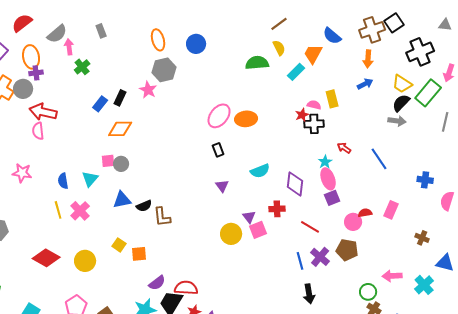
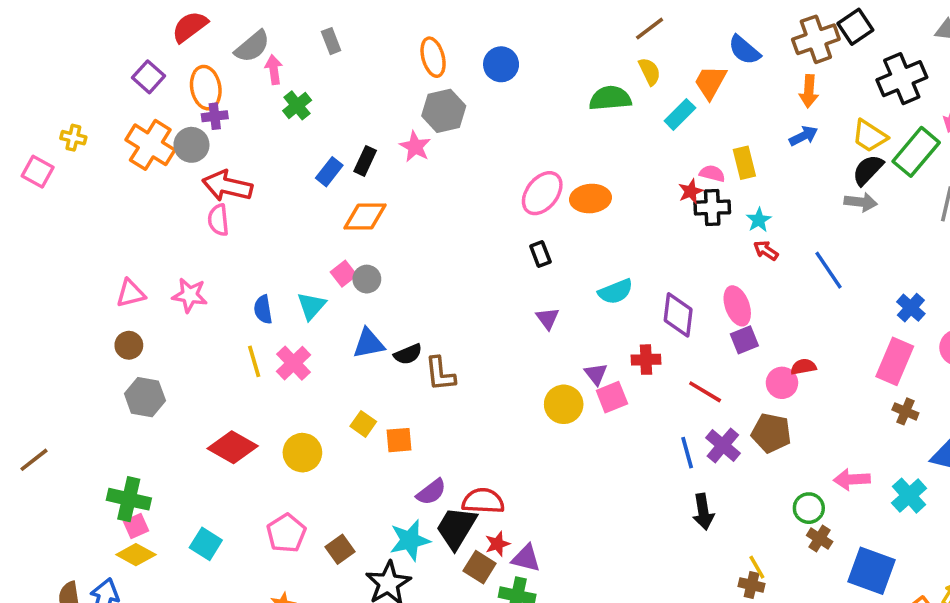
pink square: (108, 161) -> (344, 274), turned -32
cyan star: (325, 162) -> (759, 220), moved
blue cross: (425, 180) -> (911, 308), turned 35
pink rectangle: (391, 210) -> (895, 361), moved, size x1.4

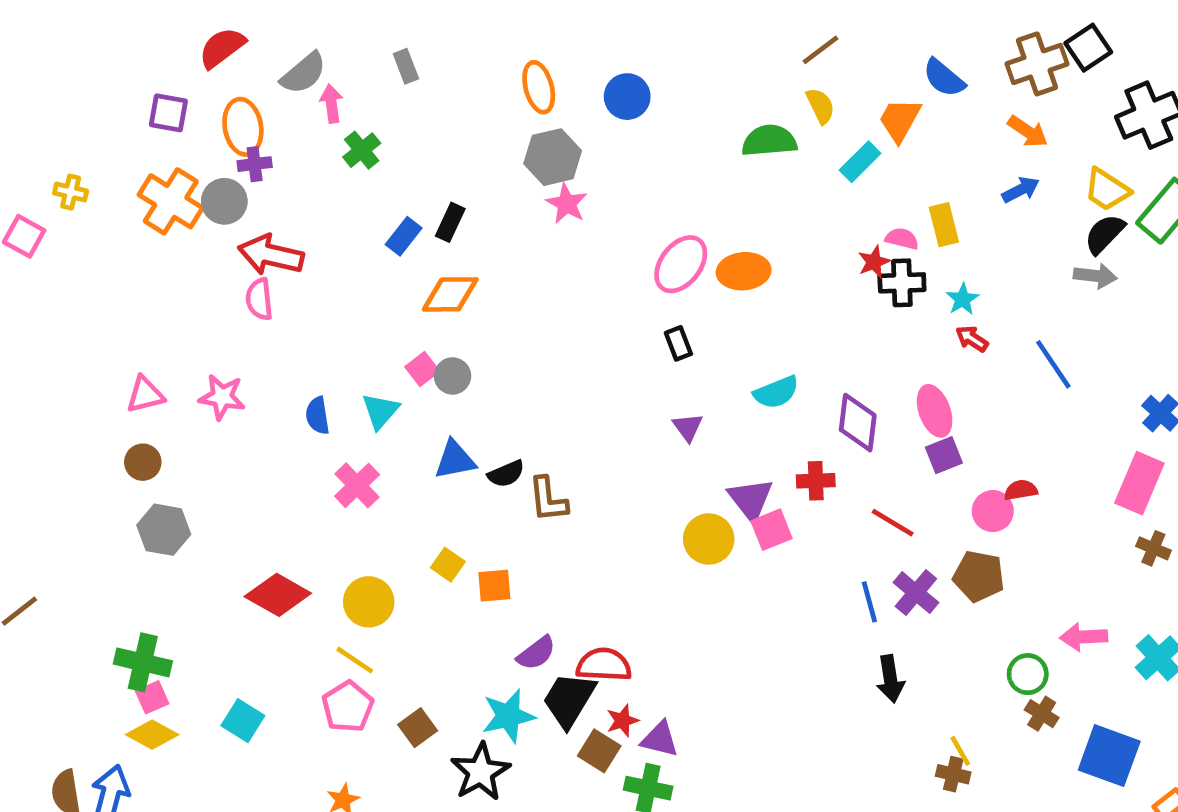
purple square: (149, 77) -> (168, 113), turned -32
orange arrow: (809, 91) -> (1028, 131), turned -60
pink star: (415, 147) -> (567, 204), moved
yellow line: (254, 361) -> (355, 660), moved, turned -40
purple triangle: (596, 374) -> (751, 499), size x1.5

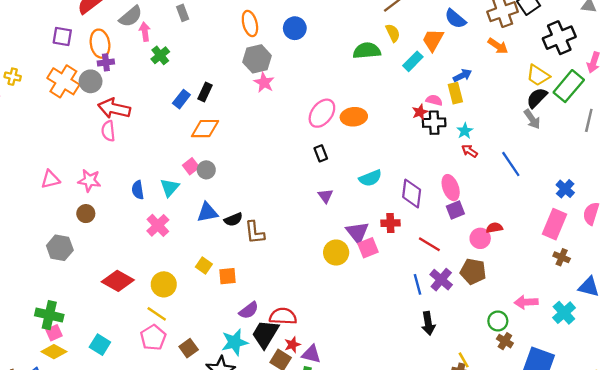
blue arrow: (1021, 190) -> (462, 75), moved
gray arrow: (1095, 276) -> (532, 119), turned 48
brown circle: (143, 462) -> (86, 214), moved

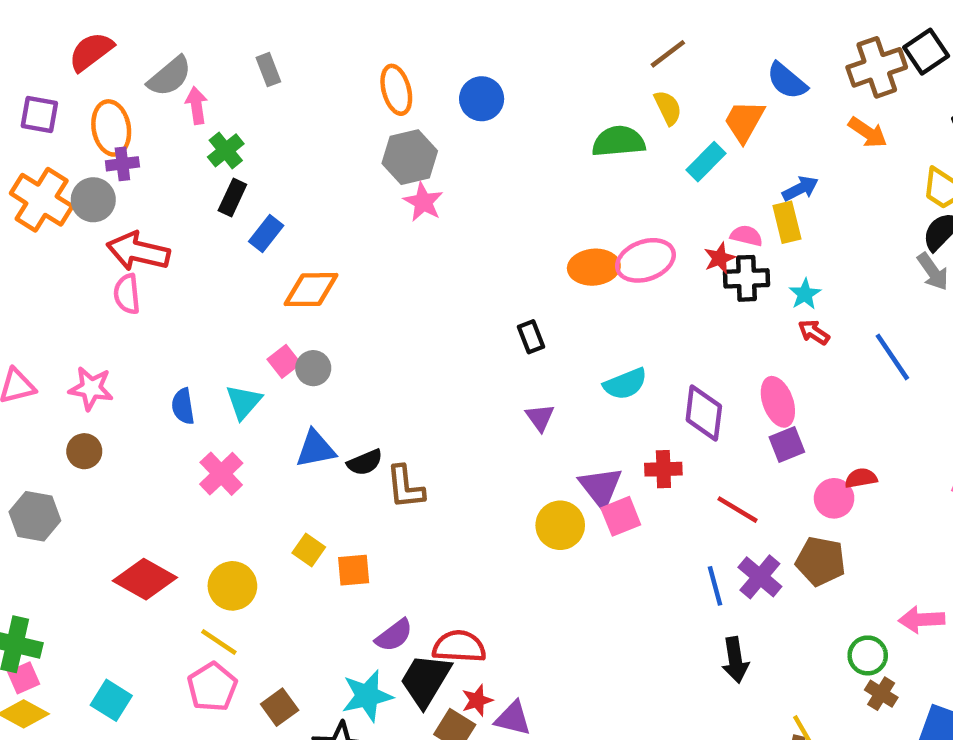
black rectangle: (205, 92) -> (232, 198), moved
pink ellipse: (322, 113) -> (645, 260), moved, turned 32

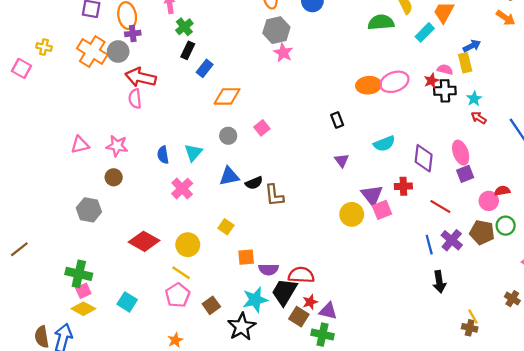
pink square: (284, 361) -> (262, 128), moved
orange square: (354, 570) -> (246, 257), moved
purple semicircle: (394, 635) -> (269, 269), turned 36
green circle: (868, 655) -> (506, 226), moved

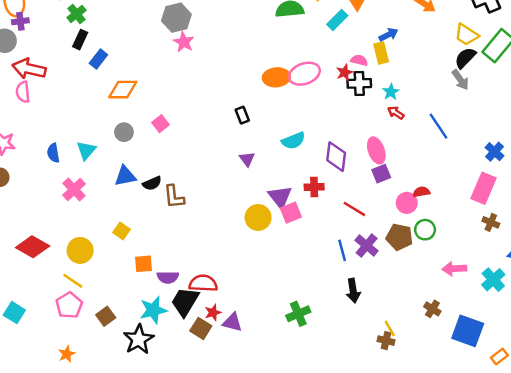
green cross: (323, 335) -> (298, 314), moved, turned -35

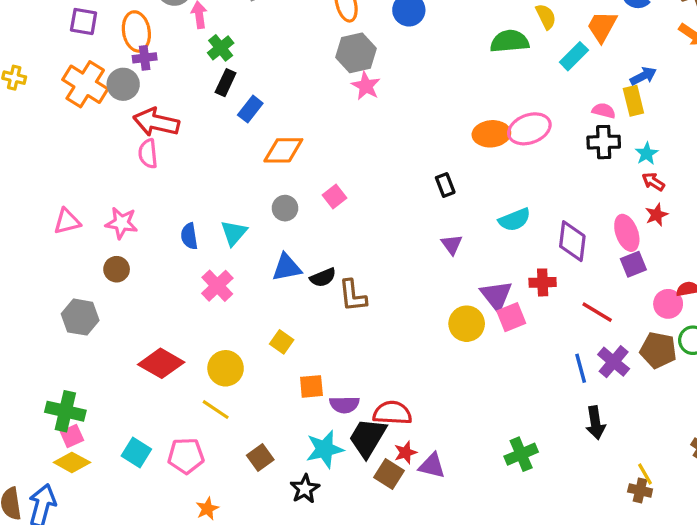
red star: (345, 72) -> (657, 215), moved
pink pentagon: (69, 305) -> (186, 456), moved, turned 30
black star: (139, 339) -> (305, 489), size x0.7

